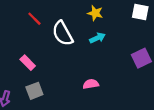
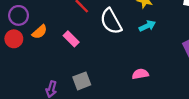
pink rectangle: (28, 63) -> (71, 39), moved

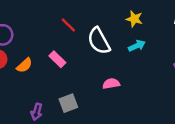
orange semicircle: (40, 32) -> (24, 65), moved
pink semicircle: (140, 74) -> (111, 84), moved

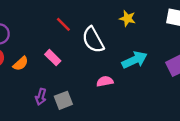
cyan arrow: (137, 46) -> (135, 60), moved, size x1.5
purple arrow: (37, 112) -> (41, 97), moved

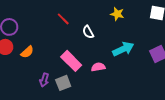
white semicircle: (93, 40) -> (88, 32), size x0.6
pink rectangle: (53, 58) -> (71, 61), moved, size x1.5

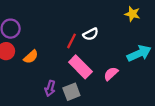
red line: (63, 19) -> (71, 41), moved, turned 72
white semicircle: (88, 32) -> (91, 34), moved, turned -88
pink semicircle: (98, 67) -> (111, 74), turned -32

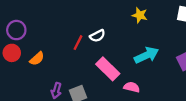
pink rectangle: (80, 67) -> (108, 69), moved
pink semicircle: (111, 74) -> (132, 87), moved, turned 56

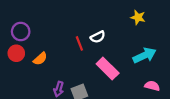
red line: (78, 43) -> (79, 43), turned -48
pink semicircle: (132, 87) -> (152, 86), moved

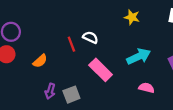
white semicircle: (98, 37) -> (90, 37), turned -128
orange semicircle: (40, 59) -> (40, 61), moved

